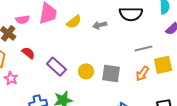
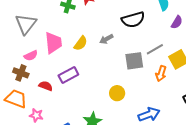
purple rectangle: (56, 67) -> (68, 75), moved, turned -54
yellow circle: (86, 71) -> (117, 93), moved
gray square: (111, 74) -> (134, 61), moved

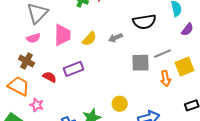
pink semicircle: (31, 56) -> (33, 38), moved
orange arrow: (161, 74) -> (166, 79), turned -35
yellow circle: (117, 93) -> (120, 104), moved

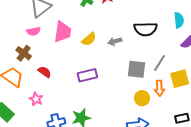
gray line: (162, 54) -> (159, 63), turned -42
purple rectangle: (74, 69) -> (87, 75), moved
yellow circle: (120, 104) -> (142, 98), moved
pink star: (37, 105) -> (36, 99), moved

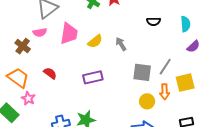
black semicircle: (146, 29) -> (154, 21), moved, size x0.6
gray arrow: (115, 41) -> (121, 44), turned 72
brown cross: (24, 53) -> (23, 46), moved
pink star: (36, 99) -> (28, 98), moved

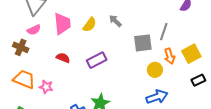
red semicircle: (50, 73) -> (63, 58), moved
yellow square: (185, 83) -> (191, 54), moved
pink star: (28, 98) -> (46, 87), moved

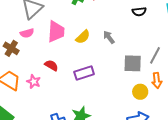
pink star: (46, 87) -> (34, 82), moved

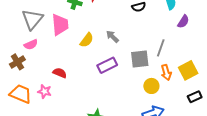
pink trapezoid: (56, 32) -> (60, 25), moved
brown cross: (11, 48) -> (17, 62), turned 35
purple rectangle: (84, 73) -> (107, 65), moved

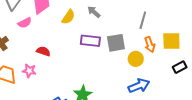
pink semicircle: (31, 45) -> (25, 23), moved
gray square: (140, 59) -> (116, 43), moved
purple rectangle: (107, 65) -> (90, 41), turned 36
yellow square: (188, 70) -> (171, 41), turned 30

